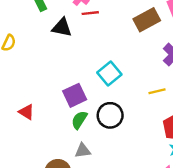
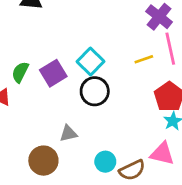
cyan square: (109, 73) -> (91, 61), moved
green semicircle: (79, 120) -> (20, 72), moved

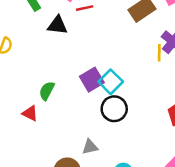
yellow line: (144, 59) -> (159, 53), moved, turned -70
purple square: (53, 73) -> (92, 80), moved

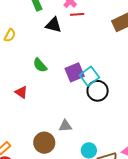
green semicircle: (47, 91) -> (40, 65), moved, turned -77
black circle: (114, 109) -> (98, 91), moved

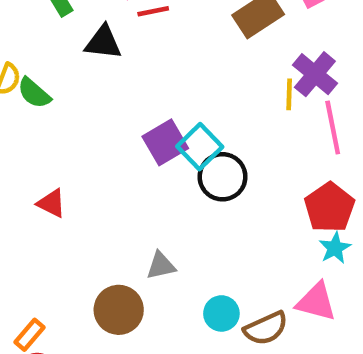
green semicircle: (40, 65) -> (34, 93), moved

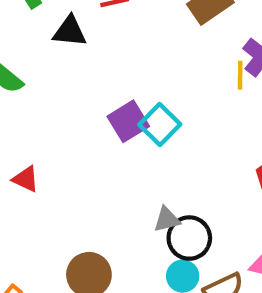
black circle: (223, 177) -> (189, 238), moved
gray triangle: (161, 266) -> (167, 219), moved

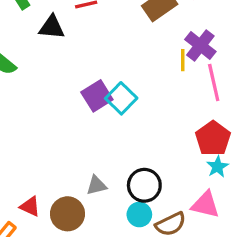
red triangle: (26, 179) -> (30, 206), moved
gray triangle: (167, 219) -> (97, 185), moved

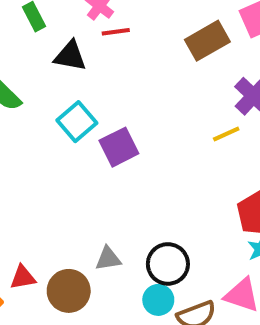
yellow line: (183, 60) -> (226, 134), moved, turned 60
cyan square: (121, 98) -> (77, 122), moved
red triangle: (30, 206) -> (23, 277), turned -40

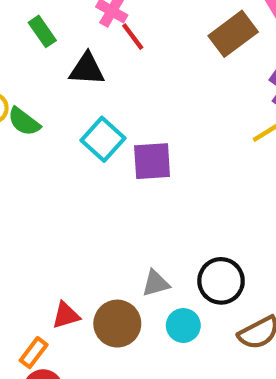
red line: (116, 32) -> (133, 37), turned 68
purple square: (119, 147) -> (152, 161), turned 30
cyan circle: (158, 300) -> (183, 325), moved

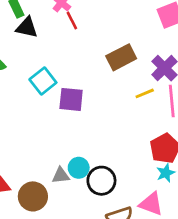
brown rectangle: (233, 34) -> (121, 57), moved
black triangle: (87, 69) -> (27, 27), moved
cyan circle: (183, 325) -> (79, 168), moved

